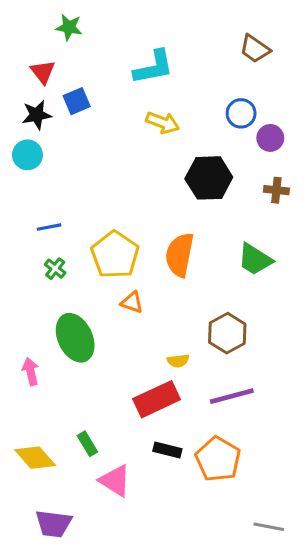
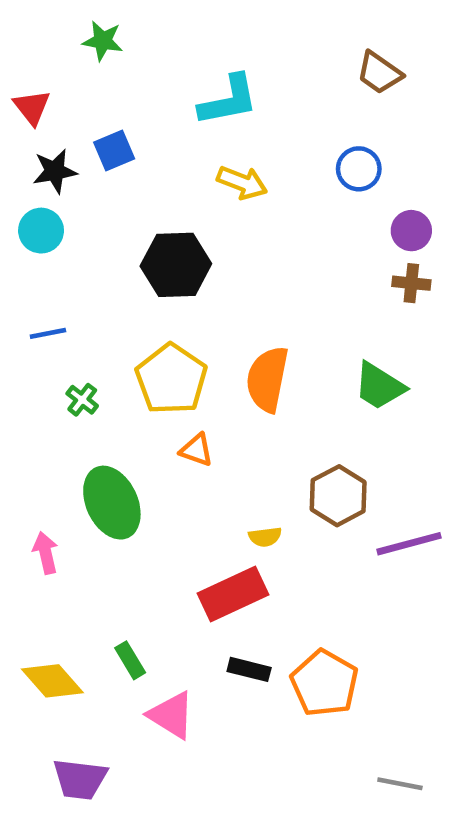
red triangle: (43, 72) -> (32, 107), moved
purple circle: (270, 138) -> (411, 231), moved
black hexagon: (209, 178) -> (176, 265), moved
blue line: (49, 227) -> (48, 333), moved
purple line: (232, 396) -> (409, 544), moved

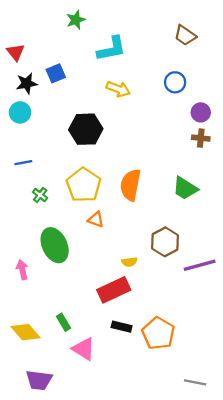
green star: (103, 41) -> (76, 20), moved, turned -30

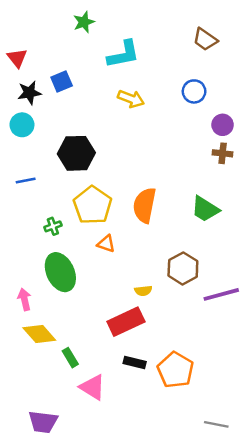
black hexagon: (86, 129) -> (76, 153), moved
green cross: (40, 195) -> (53, 226), moved, turned 32
yellow diamond: (26, 332) -> (39, 334), moved

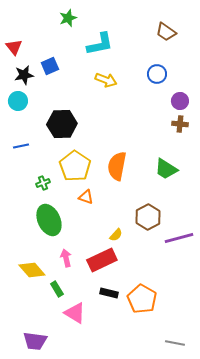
yellow semicircle: (143, 291) -> (116, 235), turned -40
pink arrow: (24, 299) -> (66, 258), moved

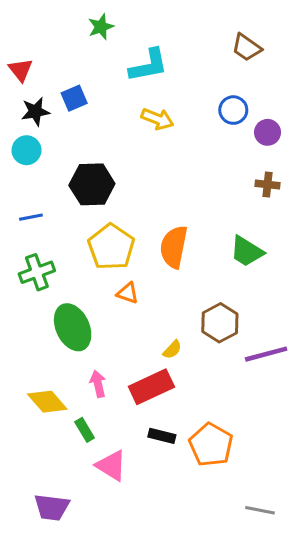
purple circle: (180, 101) -> (268, 132), moved
green cross: (43, 183) -> (37, 272), moved, size x1.6

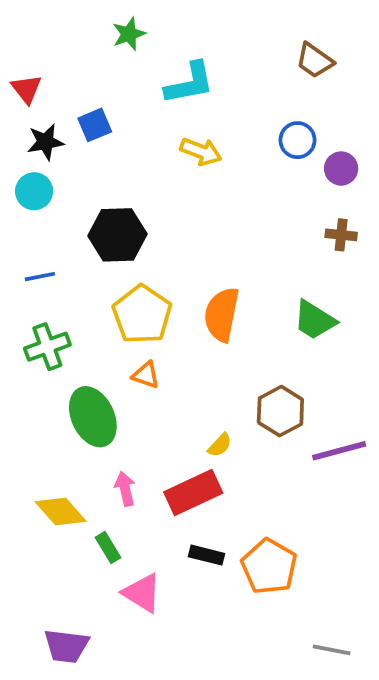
orange triangle: (128, 293) -> (146, 375), moved

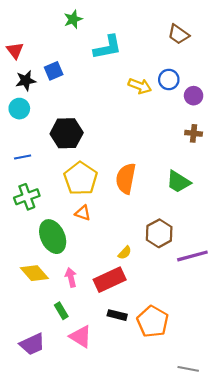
yellow arrow: (201, 151) -> (140, 86), moved
yellow diamond: (61, 511) -> (34, 273), moved
purple trapezoid: (66, 646) -> (32, 344), moved, turned -32

